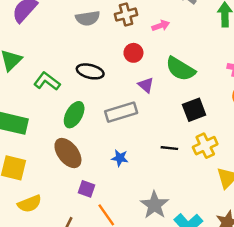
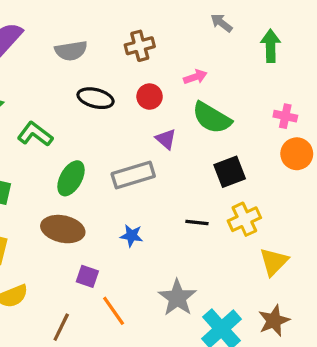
gray semicircle: (88, 18) -> (71, 51), moved
pink arrow: (161, 26) -> (195, 77), moved
black ellipse: (90, 71) -> (96, 98), moved
brown ellipse: (68, 153) -> (63, 229), turned -40

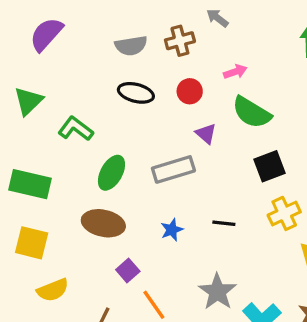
gray arrow: (221, 23) -> (217, 18), moved
gray semicircle: (71, 51) -> (131, 46), moved
black line: (197, 222) -> (224, 223), moved
blue star: (132, 236) -> (172, 230), turned -30
purple square: (87, 276) -> (128, 271), turned 30

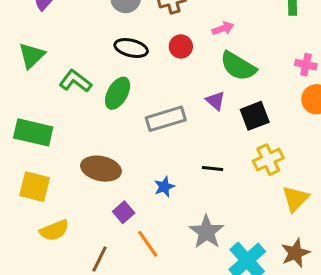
purple triangle: (206, 134) -> (216, 101), moved
green ellipse: (111, 173) -> (118, 93), moved
blue star: (172, 230) -> (164, 187), moved

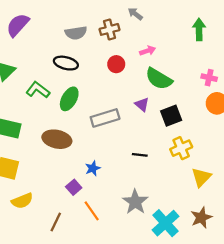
black ellipse: (131, 48) -> (66, 63), moved
brown ellipse: (101, 169) -> (57, 139), moved
blue star: (164, 187) -> (93, 168), moved

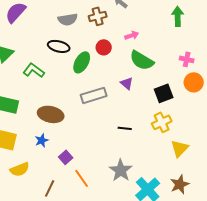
green ellipse: (69, 99) -> (82, 62), moved
black square: (171, 116) -> (164, 93), moved
blue star: (93, 168) -> (42, 140), moved

